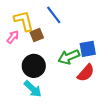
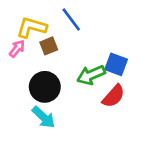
yellow L-shape: (24, 21) -> (32, 27), turned -60
blue square: (88, 49) -> (116, 64), turned 30

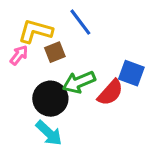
green arrow: (91, 75) -> (79, 82), moved
red semicircle: (113, 96) -> (110, 93), moved

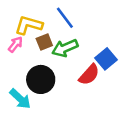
blue square: (131, 73) -> (106, 59), turned 30
green arrow: (79, 82) -> (65, 48), moved
cyan arrow: (49, 133) -> (20, 99), moved

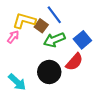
brown square: (44, 42) -> (41, 26), moved, turned -32
blue square: (106, 59) -> (82, 40), moved
black circle: (41, 79) -> (49, 72), moved

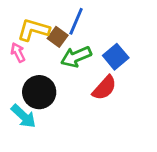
blue line: (54, 15) -> (76, 21), turned 60
pink arrow: (13, 37) -> (18, 52), turned -64
black circle: (49, 72) -> (39, 92), moved

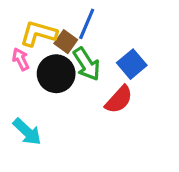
green arrow: (76, 57) -> (87, 64), turned -100
black circle: (39, 92) -> (56, 74), moved

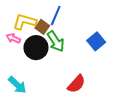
pink arrow: (21, 59) -> (13, 38), turned -40
blue square: (132, 64) -> (96, 41), moved
red semicircle: (119, 100) -> (76, 84), moved

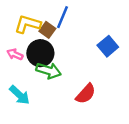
pink arrow: (13, 38) -> (15, 54), moved
green arrow: (56, 41) -> (49, 71), moved, turned -40

